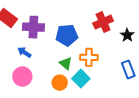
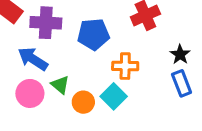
black star: (127, 35) -> (180, 54), moved
blue arrow: (24, 52) -> (33, 59), size x1.5
green triangle: (66, 63) -> (60, 85), moved

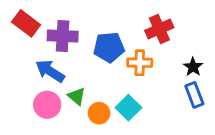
orange cross: (125, 66) -> (140, 63), moved

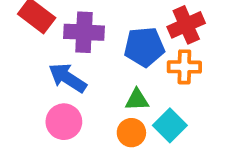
red cross: (159, 29) -> (186, 25), moved
green triangle: (77, 96) -> (137, 100), moved, turned -42

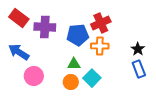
blue arrow: (68, 78) -> (19, 52), moved

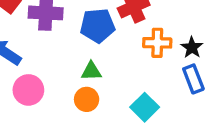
orange cross: (100, 46) -> (157, 43), moved
cyan square: (92, 78) -> (145, 107), moved

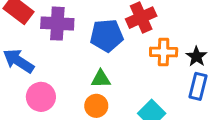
blue rectangle: (193, 79) -> (198, 86), turned 35

